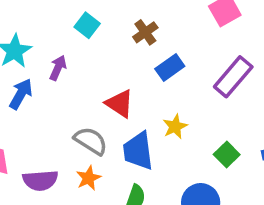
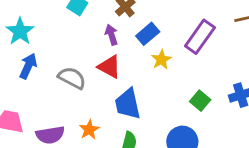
purple arrow: (58, 68) -> (111, 35), moved, turned -36
yellow star: (175, 126) -> (161, 60), moved
gray semicircle: (91, 141) -> (72, 78), moved

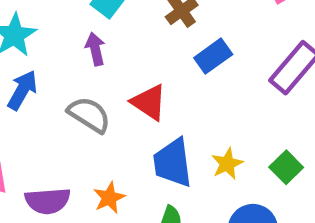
purple arrow: (111, 35) -> (95, 49), moved
yellow star: (161, 60) -> (227, 164), moved

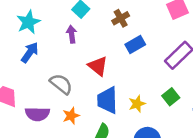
gray semicircle: (89, 115) -> (61, 84), moved
green square: (286, 167) -> (171, 97), moved

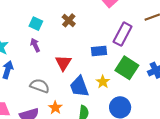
blue rectangle: (135, 44) -> (99, 51), moved, turned 42
red triangle: (98, 66) -> (63, 63), turned 42
green square: (171, 97) -> (127, 68), size x1.6

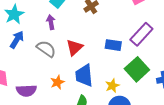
yellow star: (103, 82) -> (112, 86), moved
gray semicircle: (40, 86) -> (46, 49), moved
orange star: (55, 108) -> (57, 82), moved

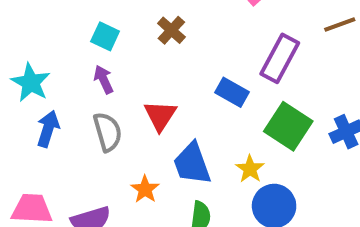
blue rectangle: (113, 45) -> (232, 92), turned 35
gray semicircle: (46, 49) -> (108, 132), turned 54

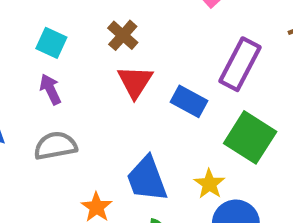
red triangle: (160, 116) -> (135, 82), moved
gray semicircle: (108, 132) -> (55, 146), turned -84

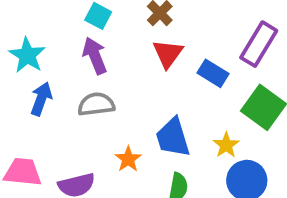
purple arrow: (50, 89) -> (95, 56), size x1.4

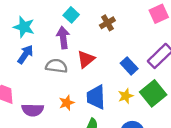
red triangle: (168, 54) -> (86, 59), moved
cyan star: (27, 55) -> (24, 27), turned -30
yellow star: (226, 145) -> (126, 96), moved

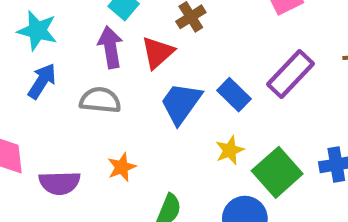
red triangle: (86, 59) -> (158, 53), moved
green square: (153, 93) -> (277, 172), moved
blue trapezoid: (96, 97) -> (181, 103), moved, turned 40

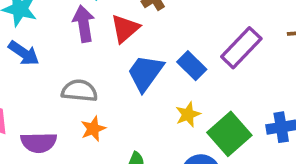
blue arrow: (42, 81) -> (24, 53), turned 92
gray semicircle: (100, 100) -> (79, 91), moved

